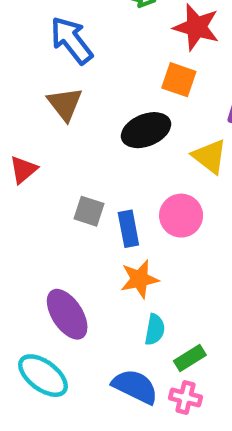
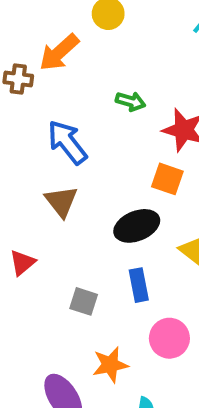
pink circle: (181, 216) -> (169, 338), moved
blue rectangle: (128, 229) -> (139, 285), moved
orange star: (139, 279) -> (110, 365), moved

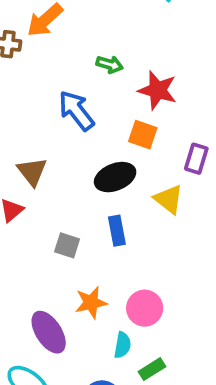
blue arrow: (67, 142) -> (76, 111), moved
brown triangle: (61, 201) -> (32, 172), moved
pink circle: (169, 338) -> (145, 308), moved

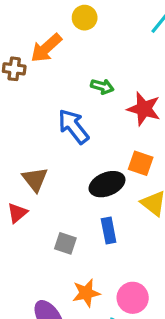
orange square: (143, 135) -> (141, 163), moved

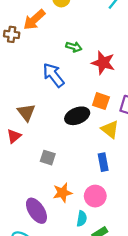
blue rectangle: (109, 231) -> (103, 162), moved

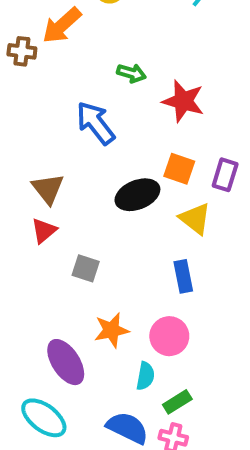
red triangle: (14, 136) -> (44, 231), moved

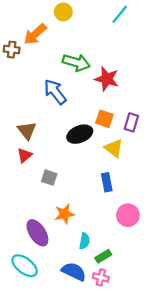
green arrow: (131, 73) -> (76, 62), size x1.6
pink circle: (169, 336) -> (128, 215), moved

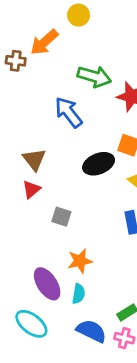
cyan semicircle: (84, 241) -> (79, 294), moved

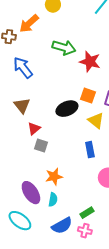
blue arrow: (69, 112) -> (23, 68), moved
red triangle: (31, 189) -> (34, 129), moved
blue semicircle: (91, 331) -> (62, 226), turned 125

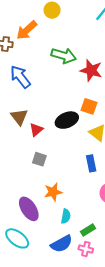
red triangle: (34, 129) -> (36, 130), moved
cyan semicircle: (53, 200) -> (66, 216), moved

